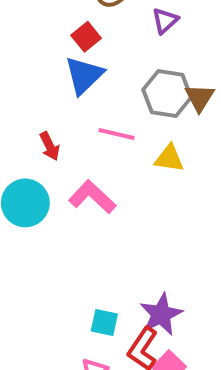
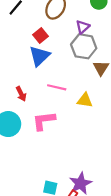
gray hexagon: (167, 94) -> (84, 46), moved
pink L-shape: (92, 197) -> (44, 121), turned -50

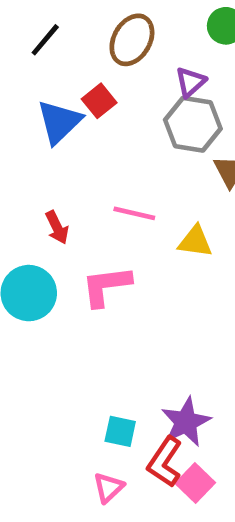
blue triangle: (39, 56) -> (59, 122), moved

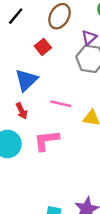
blue triangle: (59, 122) -> (26, 80), moved

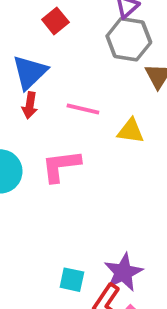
red arrow: (22, 111) -> (30, 105), moved, turned 35

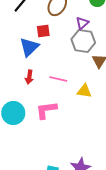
red square: (55, 21) -> (43, 31), turned 32
blue triangle: (30, 72) -> (29, 47), moved

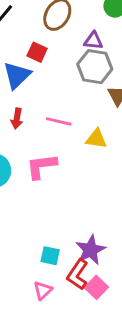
purple triangle: (82, 23) -> (93, 41), turned 48
red square: (43, 31) -> (37, 52), turned 32

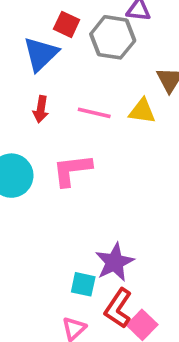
gray hexagon: (95, 67) -> (113, 37), moved
yellow triangle: (96, 139) -> (142, 111), moved
purple star: (91, 250) -> (115, 262), moved

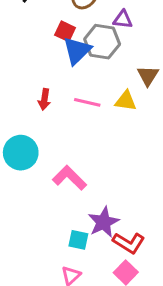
blue triangle: (41, 54) -> (77, 51), moved
pink L-shape: (72, 170) -> (70, 178), moved, turned 52
red L-shape: (118, 308) -> (129, 243), moved, turned -92

